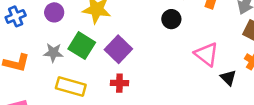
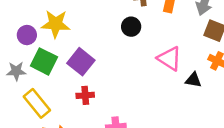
purple circle: (54, 12) -> (27, 35), moved
black triangle: (228, 78) -> (193, 80), turned -30
yellow rectangle: (71, 87) -> (37, 103), turned 40

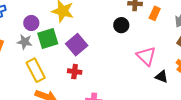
purple circle: (27, 35) -> (31, 23), moved
green square: (44, 61) -> (48, 39), turned 35

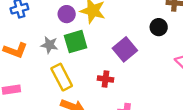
purple circle: (31, 23) -> (67, 14), moved
purple square: (77, 45) -> (125, 49), moved

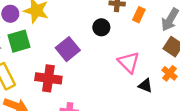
red cross: (106, 79) -> (48, 78), size x1.6

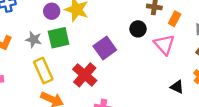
pink triangle: (129, 62) -> (164, 45), moved
red cross: (48, 78) -> (85, 75), turned 30

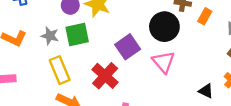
black circle: (138, 29) -> (164, 27), size x1.6
pink triangle: (164, 45) -> (164, 62), moved

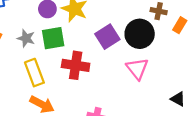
purple square: (128, 47) -> (107, 37), moved
red cross: (105, 76) -> (76, 65), moved, turned -36

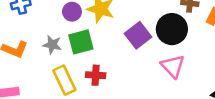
red cross: (76, 65) -> (96, 75), moved, size x0.7

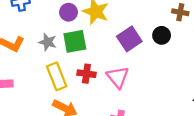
black circle: (172, 29) -> (162, 35), size x0.6
pink triangle: (173, 66) -> (118, 77), moved

